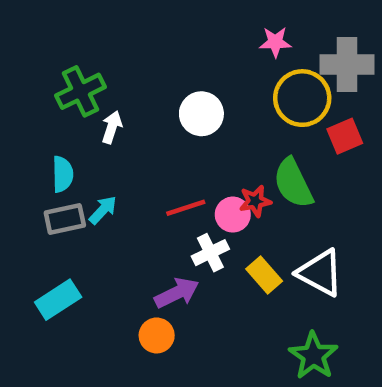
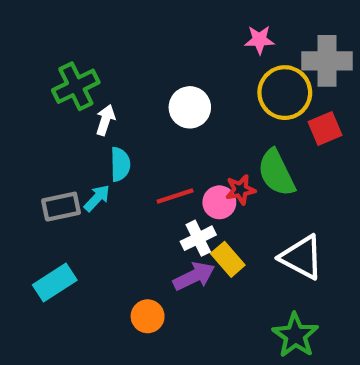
cyan semicircle: (63, 174) -> (120, 164), moved
yellow rectangle: (264, 275) -> (228, 259), moved
purple arrow: (177, 293) -> (194, 276), moved

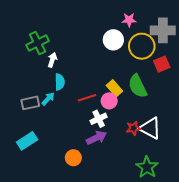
white circle: (190, 107) -> (113, 40), moved
red star: (240, 190) -> (133, 128), moved
yellow rectangle: (228, 259) -> (114, 88), moved

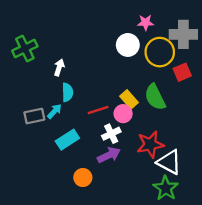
green cross: (38, 43) -> (25, 49), moved
red star: (133, 128) -> (150, 144), size x1.6
white triangle: (150, 128) -> (169, 162), moved
cyan rectangle: (27, 141) -> (67, 140), moved

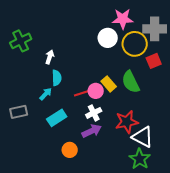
pink star: (146, 22) -> (123, 19), size x1.5
pink circle: (123, 114) -> (96, 91), moved
gray rectangle: (34, 116) -> (19, 112), moved

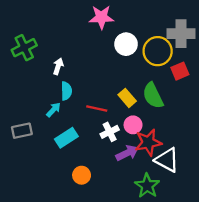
pink star: (123, 19) -> (101, 17), moved
pink circle: (96, 91) -> (133, 125), moved
red line: (83, 93) -> (97, 108), turned 30
purple arrow: (92, 131) -> (127, 153), moved
green star: (140, 159) -> (147, 186), moved

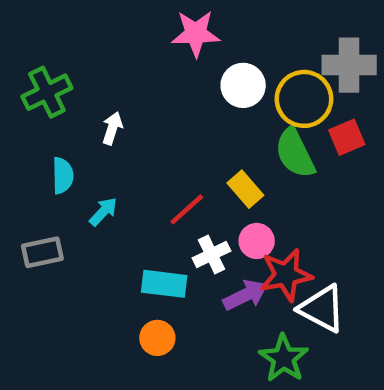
cyan semicircle: (66, 91) -> (63, 176), moved
green semicircle: (153, 96) -> (295, 153), moved
red line: (97, 108) -> (187, 209), turned -54
cyan rectangle: (66, 138) -> (164, 284), moved, turned 40

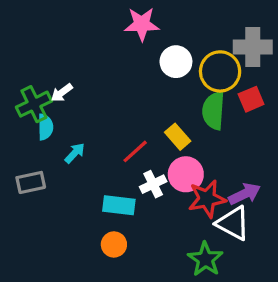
green cross: (47, 92) -> (34, 104), moved
white arrow: (112, 128) -> (62, 93), moved, turned -145
green semicircle: (295, 153) -> (214, 111), turned 30
pink circle: (257, 241) -> (186, 174), size x1.4
purple arrow: (245, 295) -> (245, 194), moved

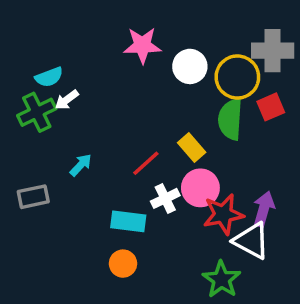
pink star: (142, 24) -> (142, 45), moved
cyan semicircle: (45, 127) -> (49, 77), moved, turned 70
purple arrow: (245, 194) -> (264, 209), turned -48

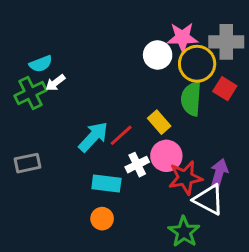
pink star: (142, 45) -> (182, 37), moved
red square: (271, 107) -> (225, 89), turned -35
cyan arrow: (81, 165) -> (93, 137), moved, size x1.6

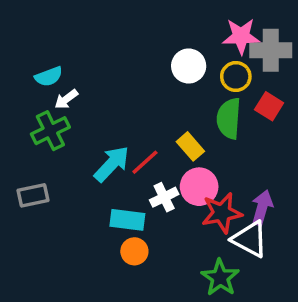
pink star: (182, 37) -> (241, 36), moved
yellow circle: (197, 64) -> (236, 76), size x0.7
green cross: (30, 93) -> (50, 131), moved
orange circle: (102, 219) -> (134, 251), moved

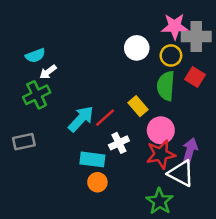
pink circle: (199, 187) -> (161, 130), moved

